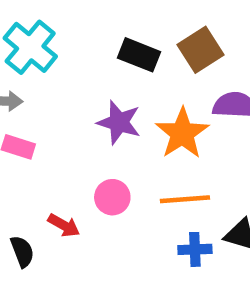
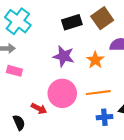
black rectangle: (139, 55) -> (72, 22), turned -36
orange star: (182, 133) -> (95, 60), size x0.7
pink circle: (112, 197) -> (62, 93), size x1.6

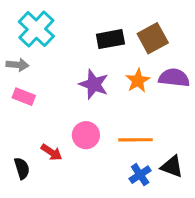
orange star: (95, 60) -> (138, 81), moved
pink circle: (62, 93) -> (86, 135), size x0.7
blue cross: (104, 117) -> (140, 175), turned -35

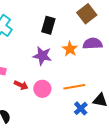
brown square: (153, 38) -> (87, 14), moved
black rectangle: (110, 39) -> (48, 25), turned -54
red arrow: (51, 152) -> (21, 85), moved

